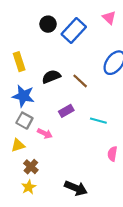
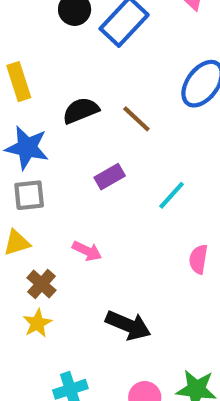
gray square: (24, 121) -> (29, 195), turned -35
cyan line: (98, 121) -> (172, 195), turned -63
pink arrow: (45, 133) -> (87, 251), moved

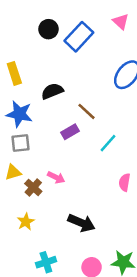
brown line: (136, 119) -> (86, 111), moved
brown cross: (41, 284) -> (33, 187), moved

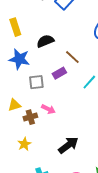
gray square: (21, 143) -> (36, 82), moved
brown cross: (33, 187) -> (30, 117), turned 32
black arrow: (81, 223) -> (68, 145), turned -60

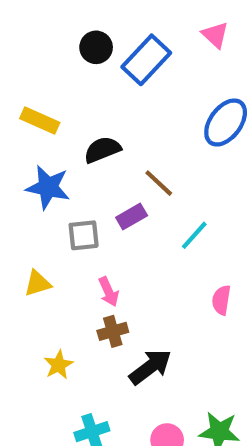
yellow rectangle: (15, 27) -> (40, 120), turned -48
pink arrow: (48, 109) -> (109, 292), turned 40
brown cross: (30, 117) -> (113, 331), moved

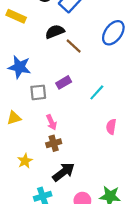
yellow rectangle: (40, 120) -> (16, 16), moved
black semicircle: (102, 150) -> (55, 32), moved
brown line: (159, 183) -> (74, 46), moved
black arrow: (150, 367) -> (64, 172), moved

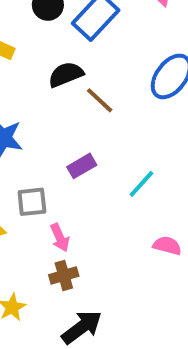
gray square: (38, 92) -> (32, 202), moved
pink semicircle: (111, 127) -> (167, 246), turned 96

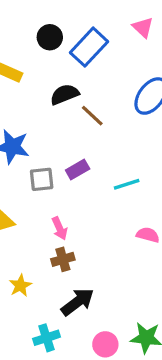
cyan line: (141, 184) -> (127, 184), turned 30
gray square: (32, 202) -> (42, 179), moved

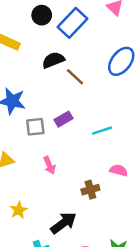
brown cross: (63, 259) -> (90, 190), moved

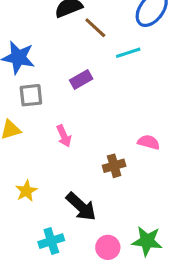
gray square: (35, 127) -> (31, 95), moved
cyan line: (102, 131) -> (128, 53), moved
black arrow: (64, 223) -> (81, 207), turned 80

